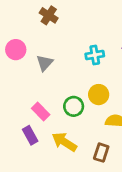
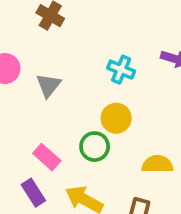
cyan cross: (95, 55) -> (121, 70), turned 36
yellow circle: (99, 95) -> (116, 118), moved

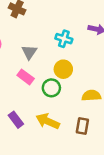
gray triangle: (48, 85) -> (29, 52), moved
pink rectangle: (47, 157) -> (26, 77), moved

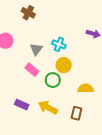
cyan cross: (64, 39) -> (59, 44), moved
purple rectangle: (16, 120) -> (22, 105), turned -32

